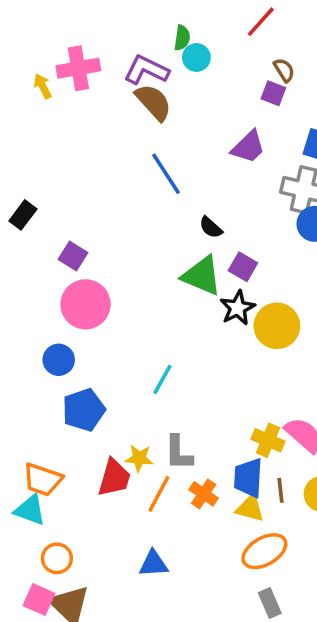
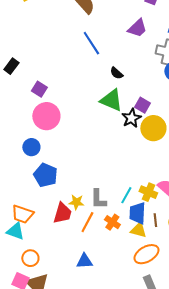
purple square: (243, 267) -> (142, 105), moved
cyan line: (162, 379) -> (126, 195), moved
blue pentagon: (84, 410) -> (45, 175), turned -30

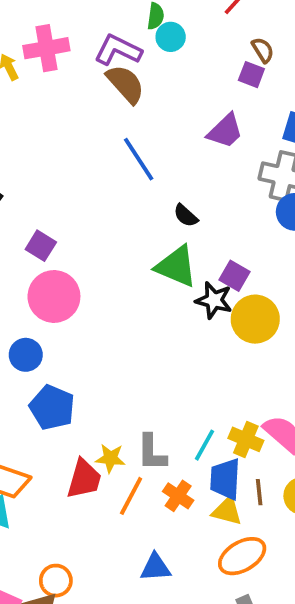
black star: (131, 118) -> (214, 300), turned -30
orange circle: (30, 258) -> (56, 581), moved
blue triangle: (84, 261) -> (156, 567), moved

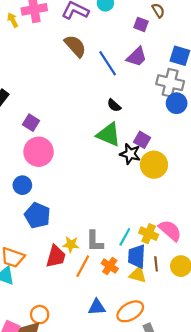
purple square: (251, 75) -> (141, 24), moved
brown semicircle: (125, 84) -> (75, 46), moved
blue line: (139, 159) -> (108, 63), moved
orange ellipse: (242, 556) -> (130, 311), moved

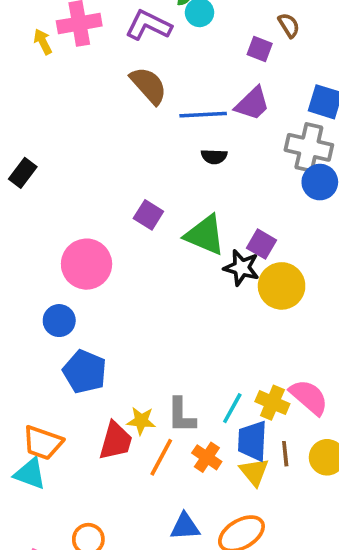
blue line: (108, 63) -> (203, 115), turned -60
black semicircle: (114, 105) -> (214, 157), moved, turned -40
purple square: (31, 123) -> (148, 215), moved
yellow triangle: (138, 275) -> (254, 472), turned 36

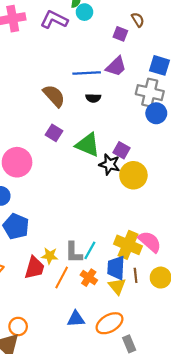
brown semicircle: (148, 85) -> (54, 96), moved
yellow cross: (272, 403) -> (128, 245), size x1.4
cyan line: (232, 408) -> (90, 250), moved

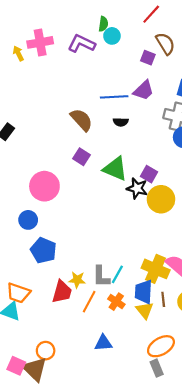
brown semicircle: (138, 20) -> (165, 44), size x1.5
orange ellipse: (110, 323) -> (161, 346), moved

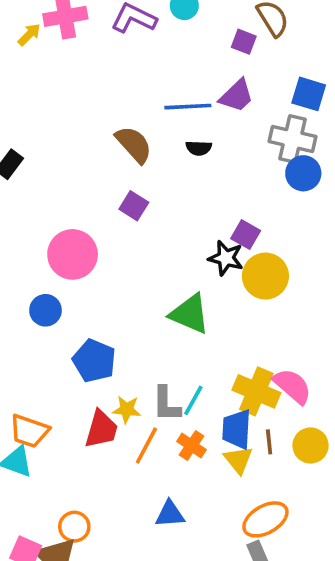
yellow arrow: (18, 53) -> (29, 34), turned 72
green triangle: (115, 169) -> (190, 314), moved
blue pentagon: (43, 250) -> (94, 361), moved

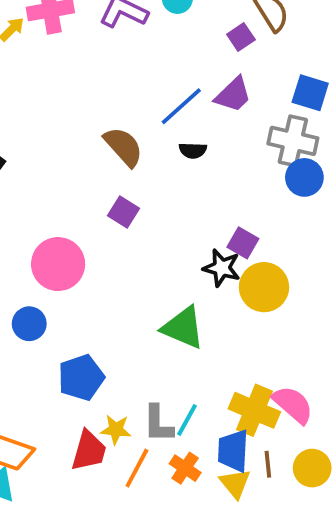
purple square: (244, 42) -> (241, 37), turned 35
blue line: (188, 107) -> (181, 106), turned -39
blue pentagon: (94, 361) -> (81, 378), turned 30

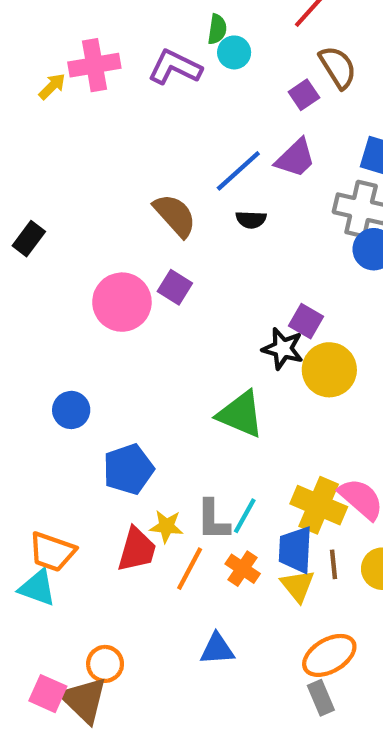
pink circle: (58, 264) -> (122, 302), moved

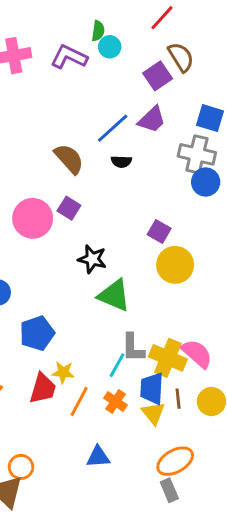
purple square: (304, 95) -> (158, 76), size x1.4
black star: (283, 349) -> (92, 259), moved
gray L-shape: (213, 520) -> (133, 348), moved

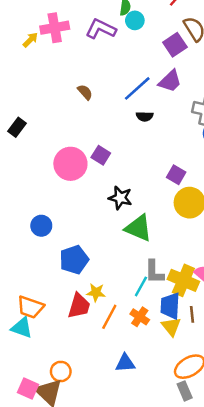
brown semicircle: (69, 159) -> (85, 92), moved, size x0.6

